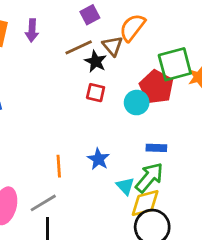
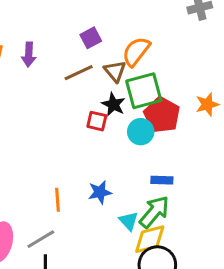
black star: (96, 61) -> (113, 104), moved
green square: (175, 64) -> (144, 91), moved
blue star: (98, 159) -> (100, 192), turned 30

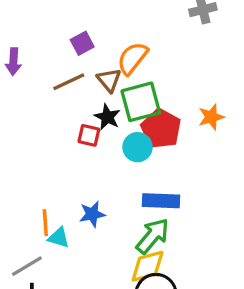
blue rectangle: (162, 180) -> (161, 201), size x1.5
cyan triangle: (129, 221) -> (59, 238), moved, turned -30

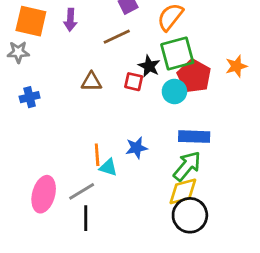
brown triangle: (109, 80) -> (91, 82), moved, turned -50

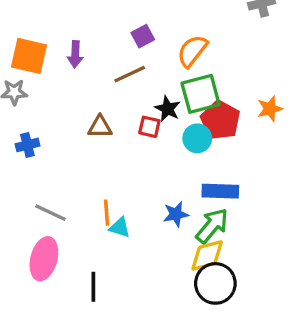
blue star: (136, 148) -> (176, 214), moved
gray line: (82, 191) -> (51, 213), moved, turned 56

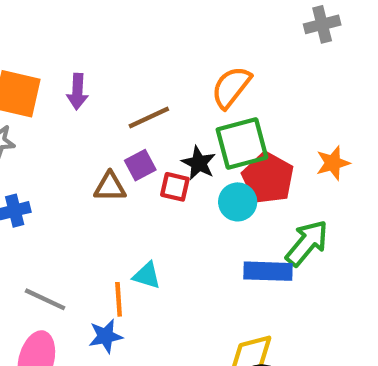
purple square: (143, 36) -> (140, 165), moved
blue star: (176, 214) -> (106, 336), moved
green arrow: (212, 226) -> (307, 243), moved
cyan triangle: (120, 227) -> (147, 276), moved

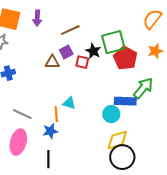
orange semicircle: (231, 87) -> (152, 19), moved
cyan circle: (238, 202) -> (111, 114), moved

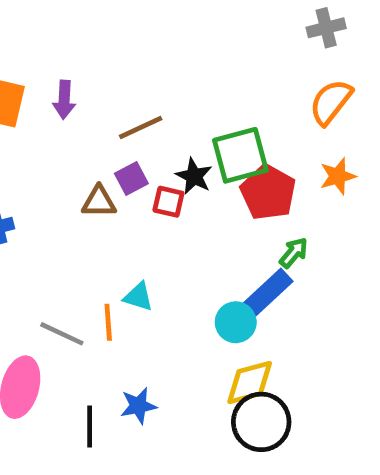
green arrow: (143, 88) -> (294, 253), moved, size x0.6
blue rectangle: (125, 101) -> (268, 292), turned -45
gray line: (22, 114) -> (62, 334), moved
blue star: (50, 131) -> (138, 406), moved

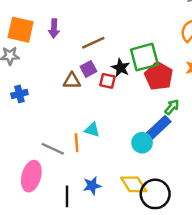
yellow diamond: (250, 383) -> (134, 184), moved, turned 72

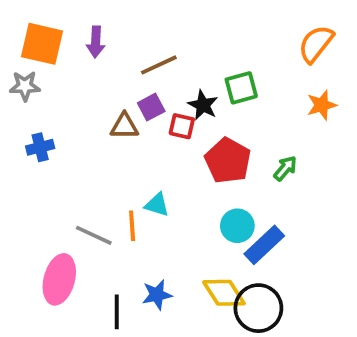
green square: (144, 57) -> (241, 88), size x0.7
red pentagon: (159, 76) -> (228, 161), moved
blue rectangle: (159, 127) -> (264, 245), moved

